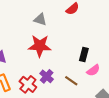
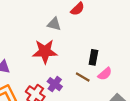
gray triangle: (40, 19) -> (54, 24), moved
brown line: (71, 81) -> (83, 77), moved

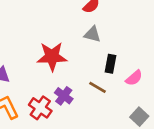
gray triangle: (54, 24) -> (92, 34), moved
pink semicircle: (105, 74) -> (134, 78), moved

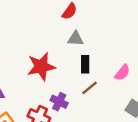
black rectangle: (110, 64) -> (85, 64), moved
brown line: (98, 87) -> (90, 88), turned -60

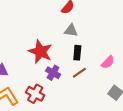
red star: (41, 67) -> (40, 52), turned 30
purple cross: (59, 102) -> (53, 73), moved

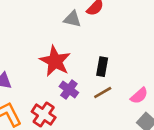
gray triangle: (71, 31) -> (72, 19), moved
pink semicircle: (108, 62) -> (139, 96), moved

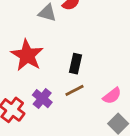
purple cross: (69, 90) -> (42, 99), moved

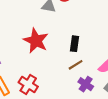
purple cross: (42, 99) -> (86, 84), moved

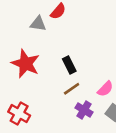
black rectangle: (74, 44) -> (69, 65), turned -32

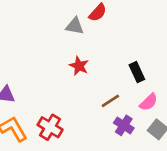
red star: (26, 64) -> (79, 66), moved, size x0.6
black rectangle: (69, 65) -> (137, 72), moved

